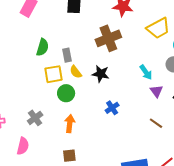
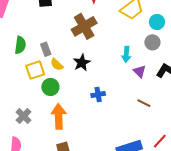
cyan arrow: (146, 72) -> (126, 54), turned 49
black star: (101, 74) -> (82, 63), turned -30
blue cross: (112, 108) -> (98, 95), turned 32
orange arrow: (70, 124) -> (59, 116), size x1.4

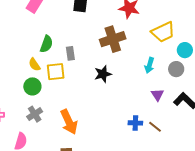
cyan arrow: (126, 54) -> (149, 65), moved
yellow semicircle: (57, 64) -> (34, 65), moved
green circle: (50, 87) -> (32, 86), moved
blue cross: (98, 95) -> (135, 123), moved
orange arrow: (59, 116) -> (69, 122), turned 145

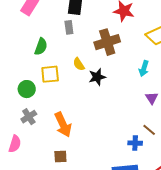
gray rectangle: (70, 53) -> (69, 27), moved
yellow semicircle: (34, 65) -> (79, 64), moved
blue cross: (135, 123) -> (135, 143), moved

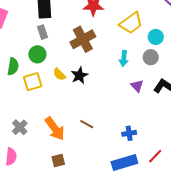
green semicircle: (41, 47) -> (13, 66), moved
yellow semicircle: (79, 64) -> (59, 74), moved
green circle: (27, 89) -> (37, 54), moved
brown line: (149, 130) -> (87, 124), moved

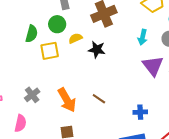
yellow semicircle: (59, 74) -> (75, 38), moved, turned 104
black star: (79, 75) -> (97, 50), turned 30
purple triangle: (137, 86) -> (153, 66), size x1.6

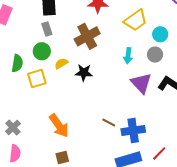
gray cross: (32, 95) -> (13, 128), moved
brown line: (99, 99) -> (109, 123), moved
blue cross: (140, 112) -> (133, 130), size x1.6

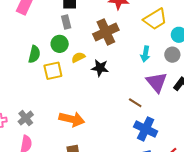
brown line: (109, 123) -> (135, 103), moved
orange arrow: (59, 126) -> (72, 119), turned -45
blue cross: (133, 130) -> (146, 129), turned 30

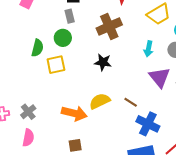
yellow semicircle: (78, 57) -> (100, 101), moved, size x1.5
brown line: (135, 103) -> (131, 102), moved

